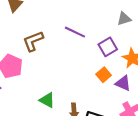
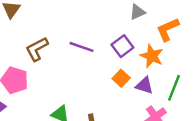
purple line: (75, 32) -> (82, 47), moved

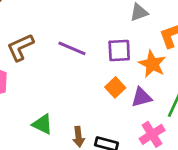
purple square: (122, 46) -> (119, 50), turned 30
purple triangle: (144, 85) -> (142, 97), turned -36

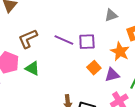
purple square: (119, 50) -> (87, 42), moved
green triangle: (42, 124) -> (32, 68), moved

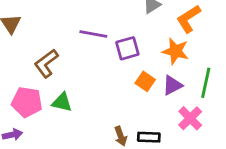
purple line: (64, 40) -> (93, 34), moved

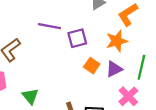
orange star: (175, 51) -> (117, 41), turned -30
green triangle: (62, 102) -> (30, 96), moved, turned 36

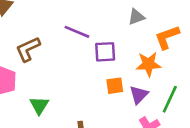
orange square: (92, 66) -> (115, 86), turned 35
purple triangle: (114, 69) -> (139, 95), turned -30

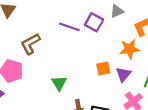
purple square: (105, 52) -> (94, 22), moved, turned 36
green triangle: (39, 105) -> (59, 83), moved

